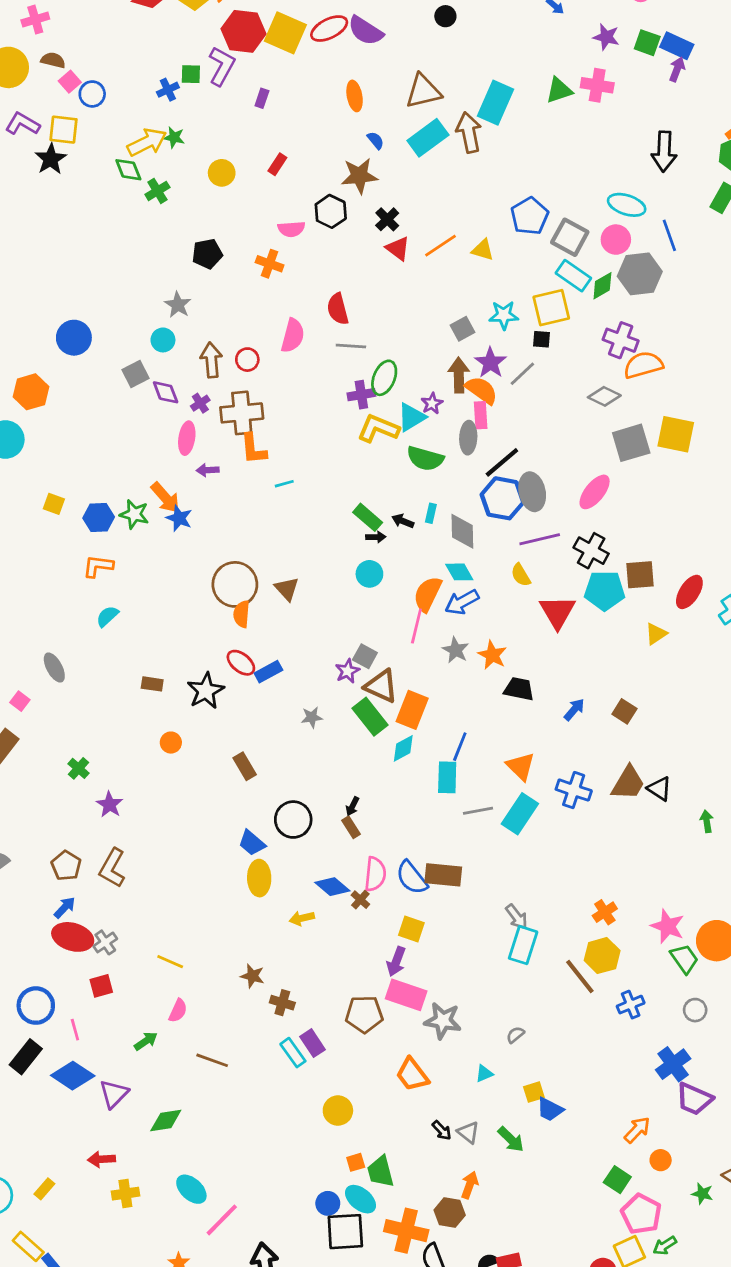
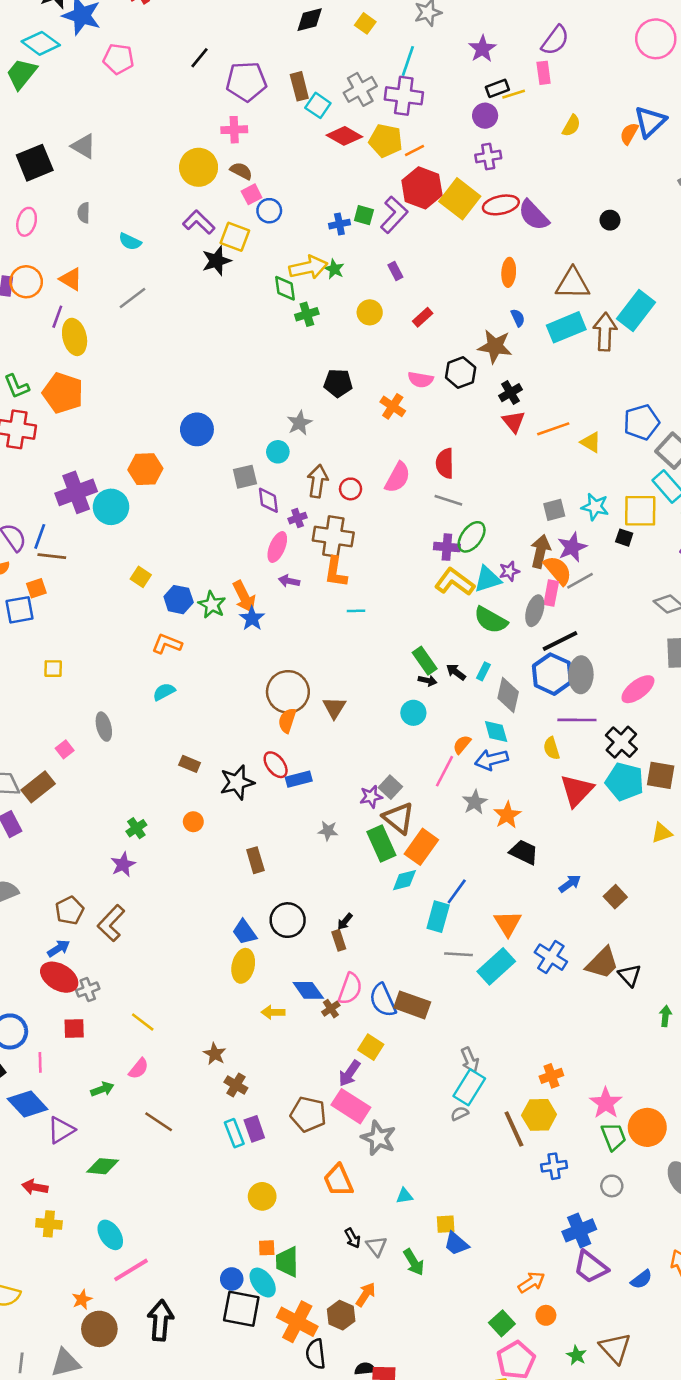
purple rectangle: (262, 98) -> (395, 271), moved, turned -60
gray line: (522, 374) -> (580, 581), moved
orange semicircle: (428, 594) -> (462, 745), size x0.6
green cross: (79, 768) -> (136, 828), moved
gray semicircle: (515, 1035) -> (460, 1114), moved

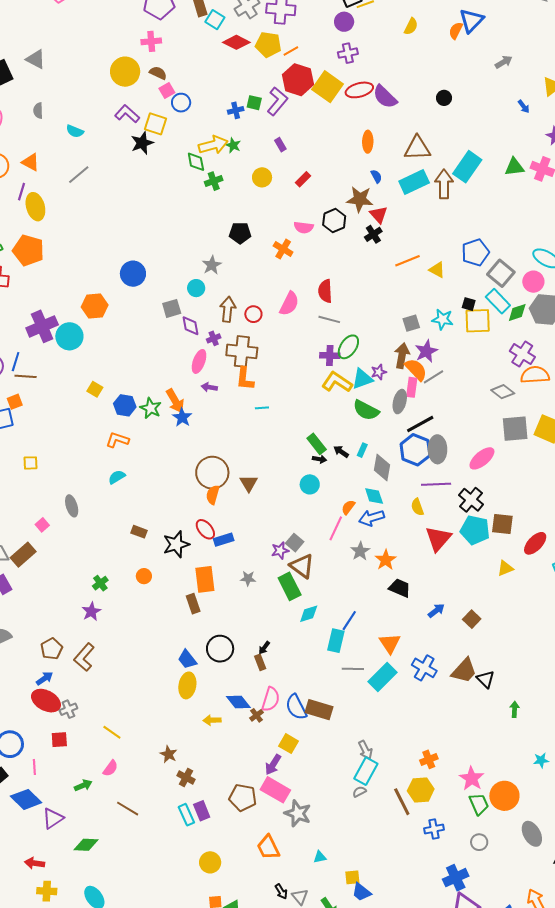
red triangle: (514, 422) -> (379, 215), moved
black square: (624, 538) -> (469, 304), moved
orange rectangle: (421, 847) -> (205, 579), moved, turned -40

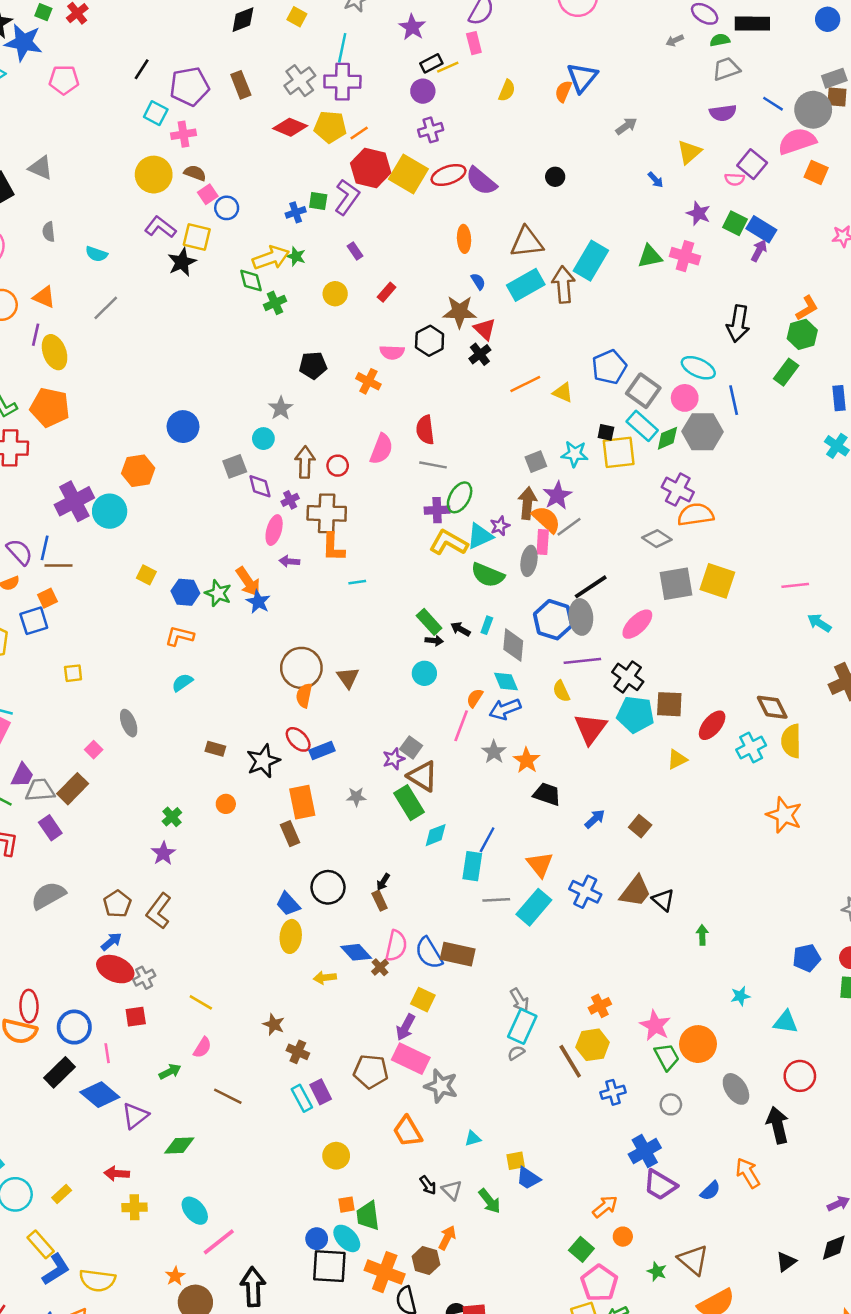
cyan square: (215, 20) -> (156, 113), moved
black line: (420, 424) -> (591, 587), moved

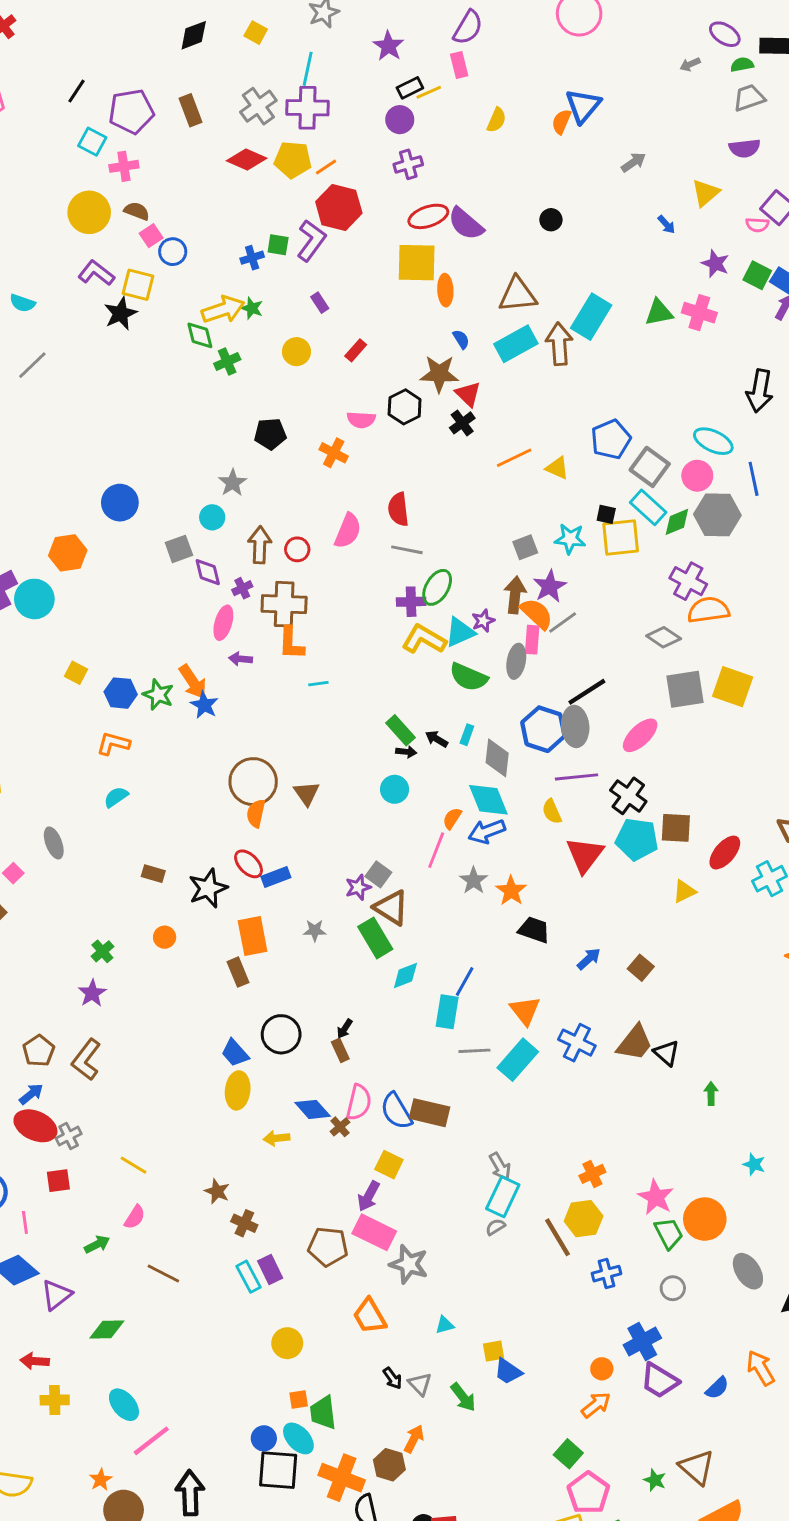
yellow square: (408, 174) -> (417, 263), moved, turned -30
cyan diamond: (506, 682) -> (488, 800), size x1.4
cyan star: (740, 996) -> (754, 1164), turned 30
orange circle: (623, 1237) -> (602, 1369), moved

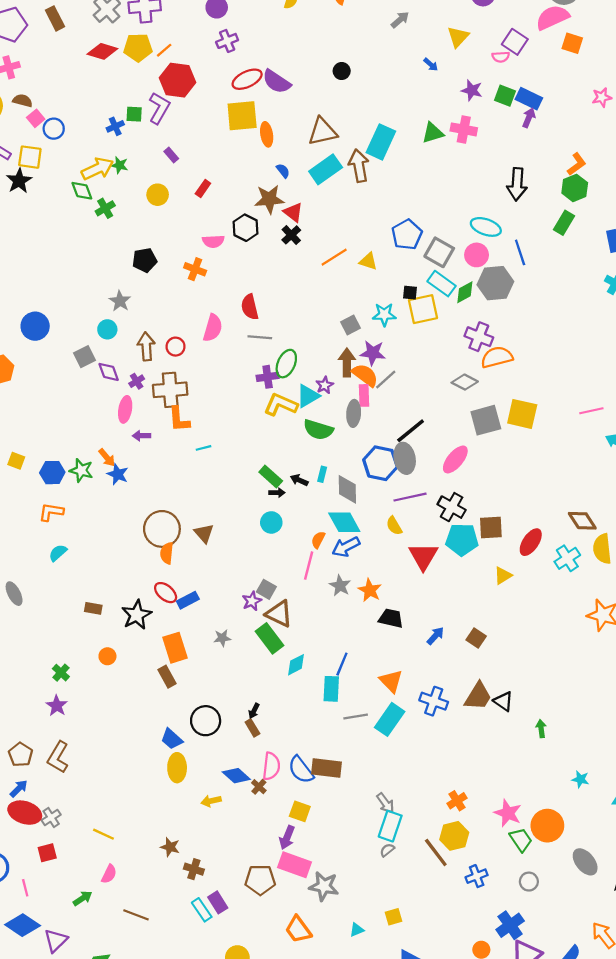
purple star: (550, 586) -> (373, 353), turned -30
orange arrow: (193, 682) -> (107, 458), size x0.7
yellow square: (494, 1351) -> (393, 917), moved

